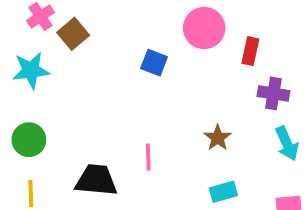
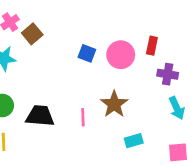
pink circle: (204, 28) -> (121, 55), moved
brown star: (218, 138) -> (114, 104), moved, size x1.5
black trapezoid: (96, 180) -> (40, 116), moved

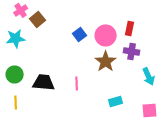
blue square: (87, 53) -> (80, 34), turned 32
purple cross: (168, 74) -> (132, 51), moved
brown star: (114, 104) -> (106, 61), moved

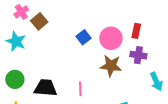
cyan star: (16, 38) -> (16, 41), turned 30
brown star: (106, 61) -> (111, 66), turned -30

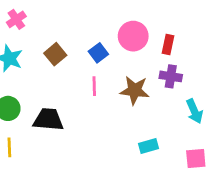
brown square: (39, 21) -> (55, 54), moved
pink circle: (111, 38) -> (133, 36), moved
pink line: (80, 89) -> (94, 86), moved

